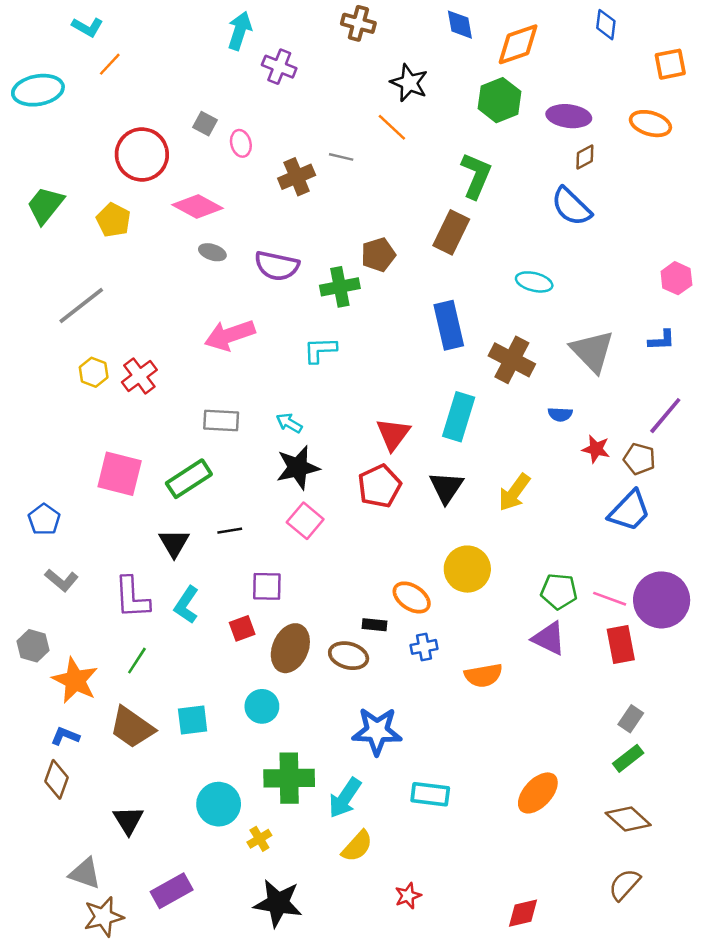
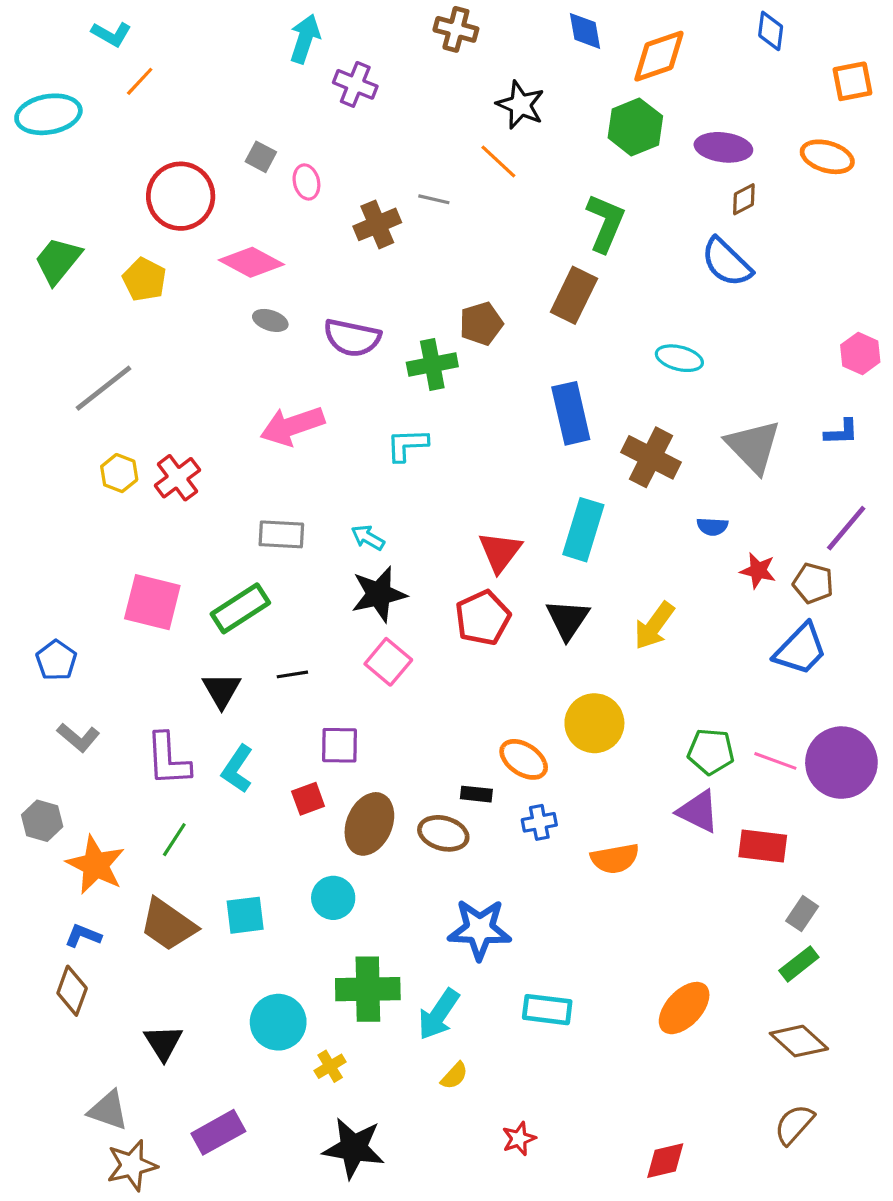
red rectangle: (621, 644) -> (763, 846), moved, turned -72
yellow semicircle: (357, 846) -> (454, 1076), size x0.7

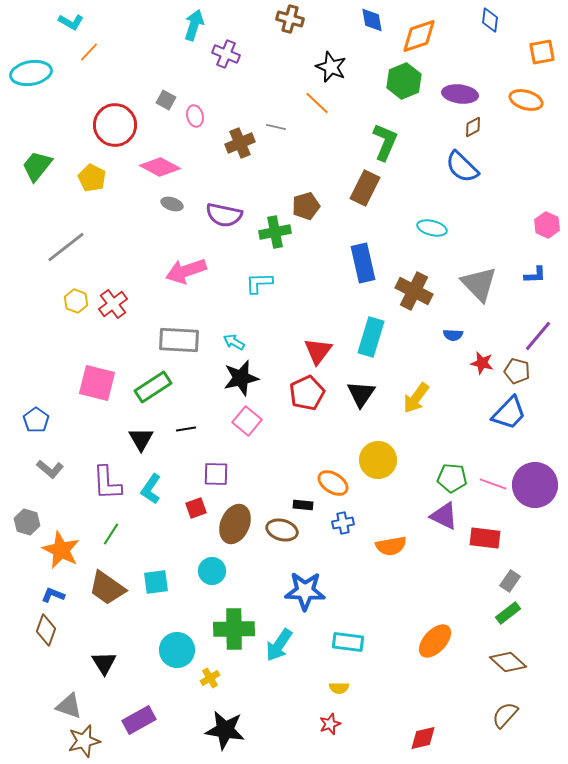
gray rectangle: (281, 534) -> (179, 340), size x1.4
yellow semicircle: (454, 1076) -> (339, 688), moved, turned 48

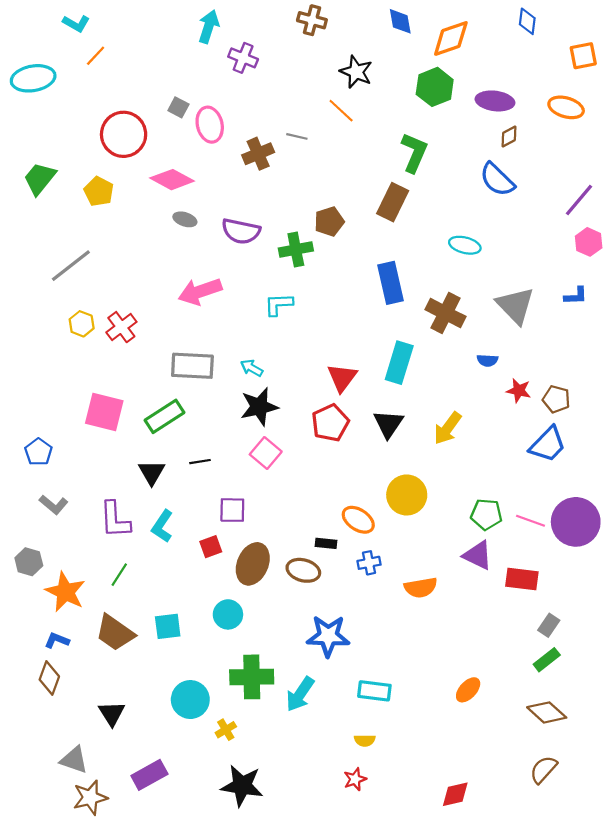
pink ellipse: (195, 116) -> (210, 125), size x1.5
purple line: (538, 336) -> (579, 200), moved
orange ellipse: (435, 641) -> (468, 690), size x0.7

